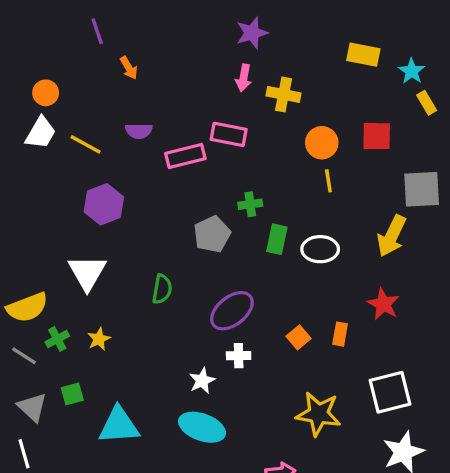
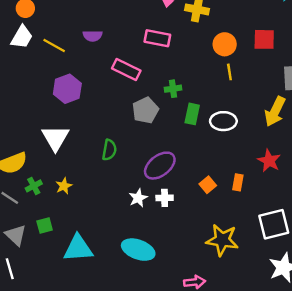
pink rectangle: (185, 156) -> (126, 69), moved, turned 40
white star: (202, 381) -> (138, 198), moved

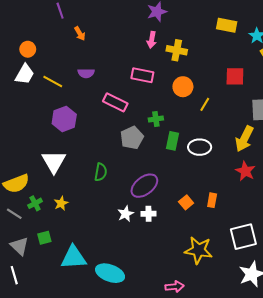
orange circle: (225, 44) -> (183, 87), moved
yellow line: (229, 72) -> (205, 104), turned 40
red star: (269, 161) -> (245, 171), moved
cyan ellipse: (138, 250) -> (110, 273), moved

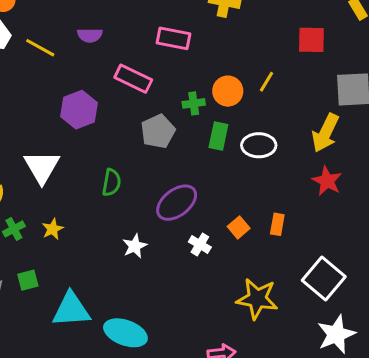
orange circle: (183, 87) -> (228, 91), moved
purple hexagon: (64, 119) -> (79, 110), moved
white star: (126, 214) -> (135, 246), moved
white cross: (149, 214) -> (200, 244), moved, turned 32
white square: (243, 237) -> (324, 279), turned -36

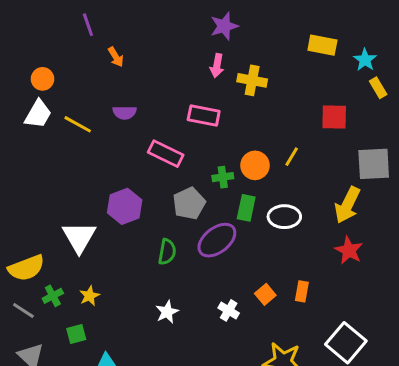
purple hexagon: (79, 110) -> (125, 206), moved
green semicircle: (112, 182) -> (167, 252), moved
purple ellipse: (177, 203) -> (217, 240), moved
green square: (28, 280) -> (76, 334), moved

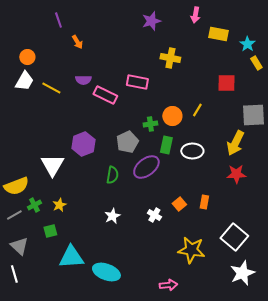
pink arrow: (217, 66) -> (195, 15), moved
pink rectangle: (166, 154) -> (105, 95), moved
red star: (349, 250) -> (236, 174), turned -30
gray line: (23, 310) -> (14, 215), turned -63

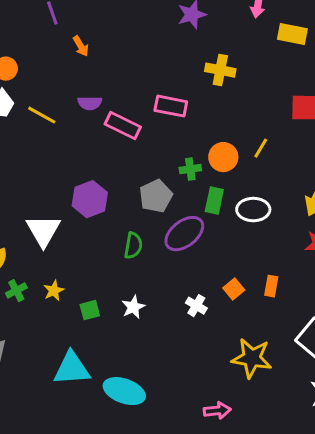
green square: (50, 231) -> (90, 310), moved

